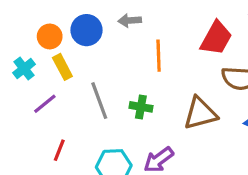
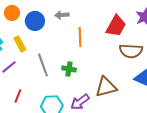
orange circle: (50, 36) -> (12, 13), moved
brown triangle: (200, 113) -> (106, 87), moved

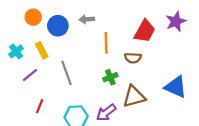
brown semicircle: (131, 51) -> (133, 58), moved, size x0.7
green cross: (69, 69) -> (110, 77), moved, turned -32

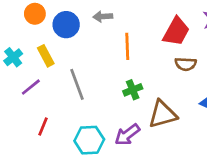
brown semicircle: (133, 58) -> (186, 64), moved

